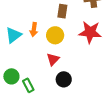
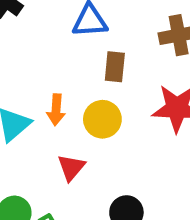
red triangle: (53, 59) -> (71, 167), moved

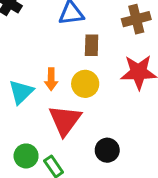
red triangle: (71, 167) -> (65, 120), size x1.6

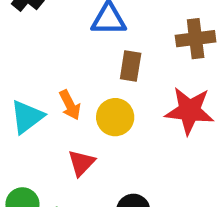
orange arrow: (51, 79) -> (70, 105), turned -35
red triangle: (65, 120) -> (81, 163), size x0.6

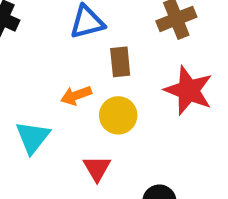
orange arrow: (70, 105) -> (76, 95), moved, turned 112
red star: (189, 111) -> (189, 90), turned 30

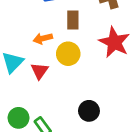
red triangle: (97, 168) -> (40, 71), moved

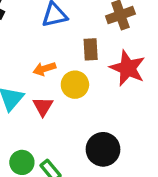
brown rectangle: (73, 20) -> (91, 49), moved
black circle: (89, 111) -> (103, 149), size x1.4

